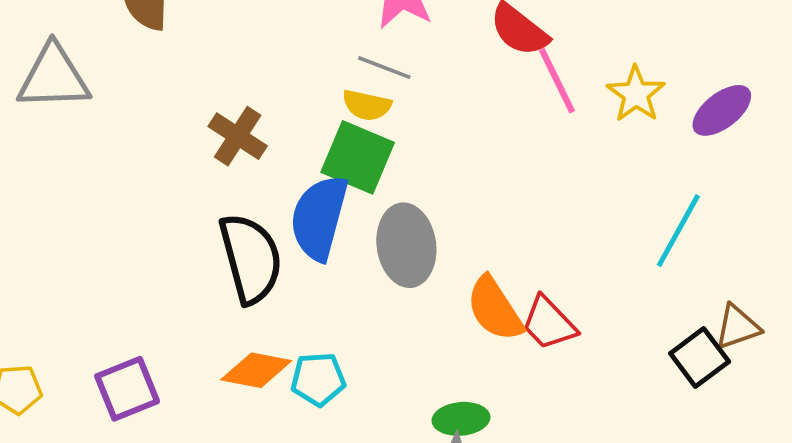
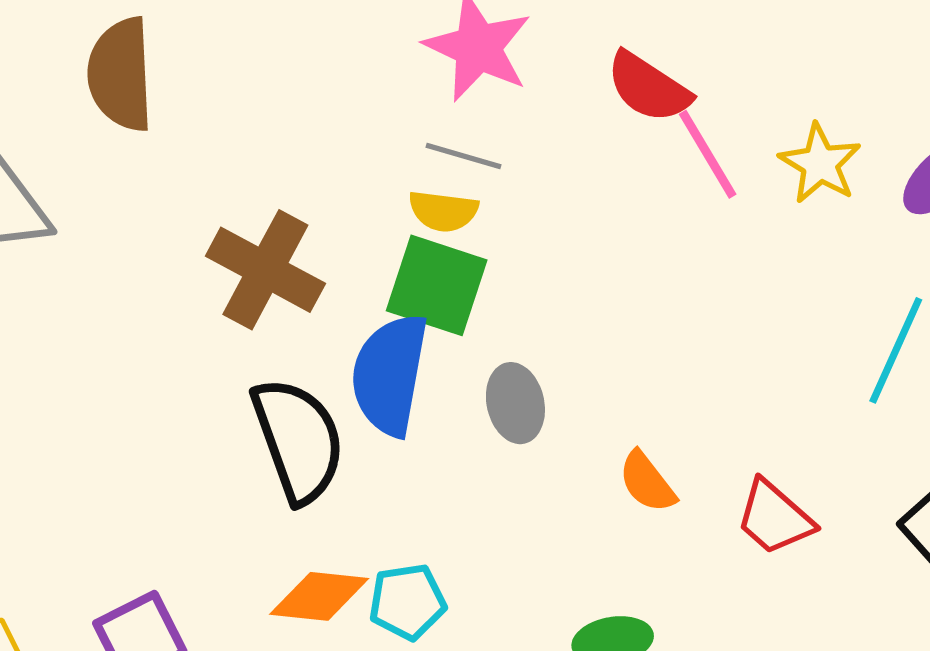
brown cross: (238, 136) -> (265, 270), size x1.4
gray ellipse: (406, 245) -> (515, 403), size x0.7
orange semicircle: (495, 309) -> (647, 482), size x0.7
red trapezoid: (549, 323) -> (775, 518), moved

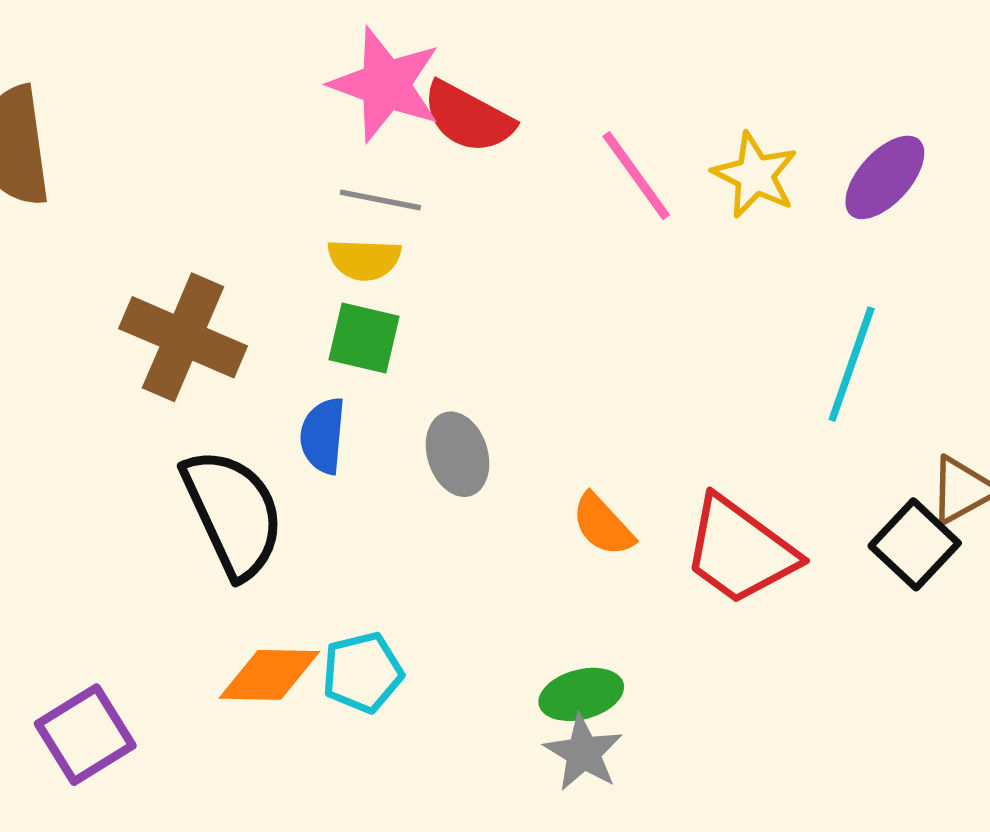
red semicircle: (648, 87) -> (468, 117), moved
green square: (437, 285) -> (364, 338), size x0.7
blue semicircle: (390, 374) -> (323, 436), size x0.6
red trapezoid: (775, 518) -> (740, 551), size x1.4

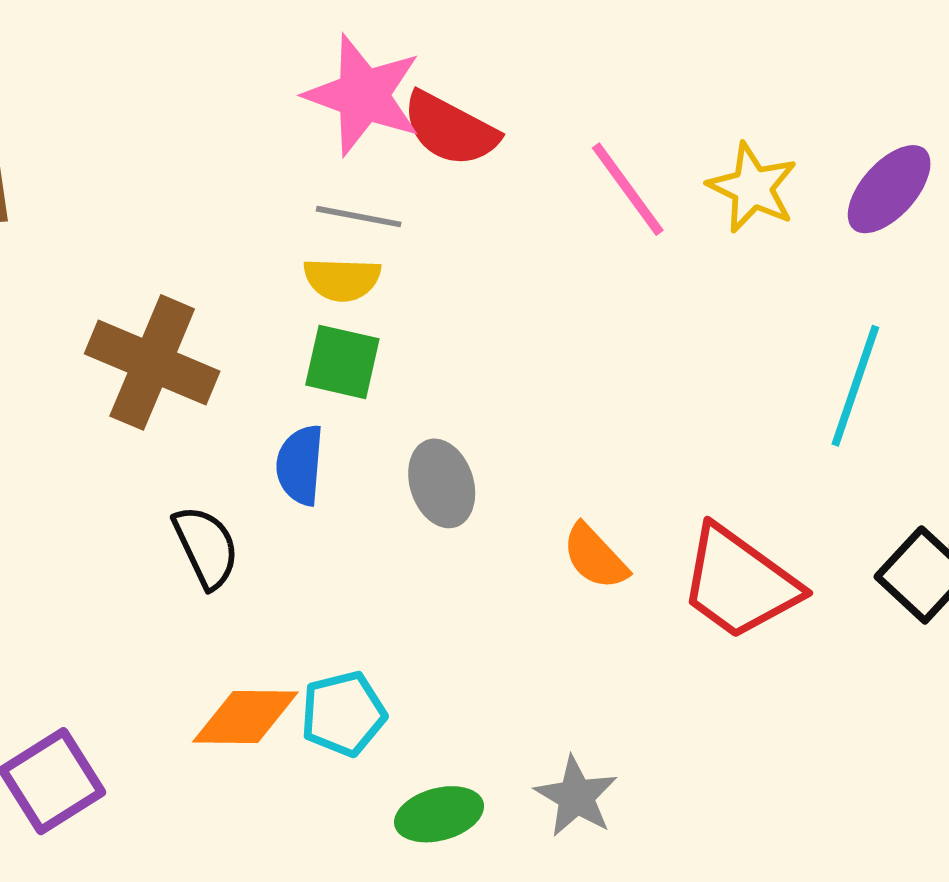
black semicircle: (233, 513) -> (206, 547), size x0.6
green ellipse: (581, 694) -> (439, 814), moved

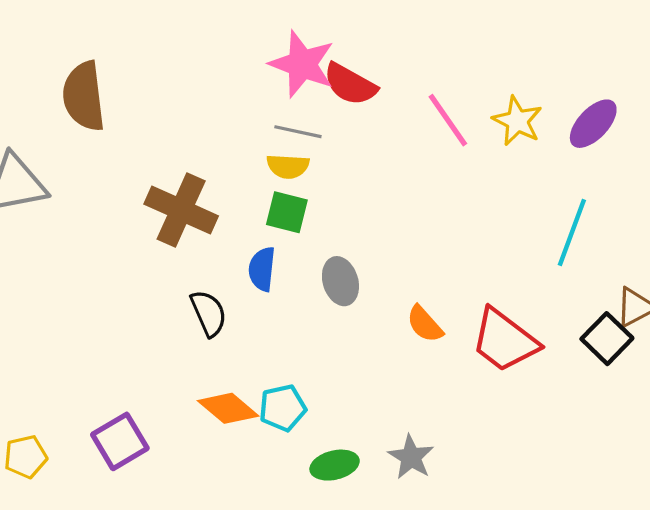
orange diamond: (245, 717) -> (228, 408), turned 38

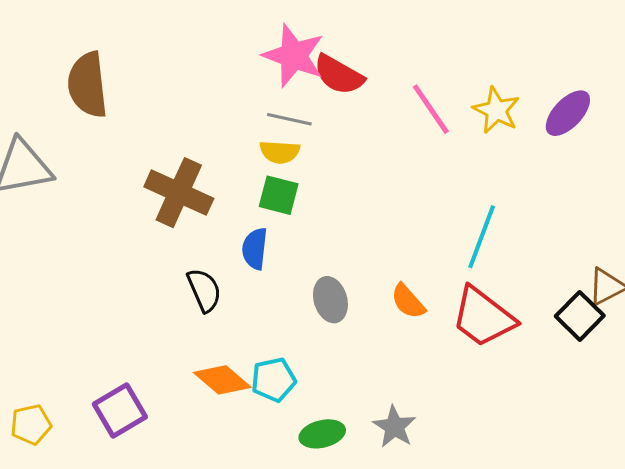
cyan line: (572, 232) -> (482, 237), moved
gray ellipse: (340, 281) -> (330, 300), moved

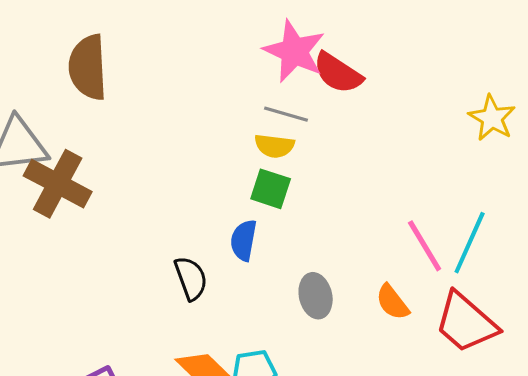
pink line: (431, 109) -> (425, 246), moved
brown cross: (179, 193) -> (58, 184), moved

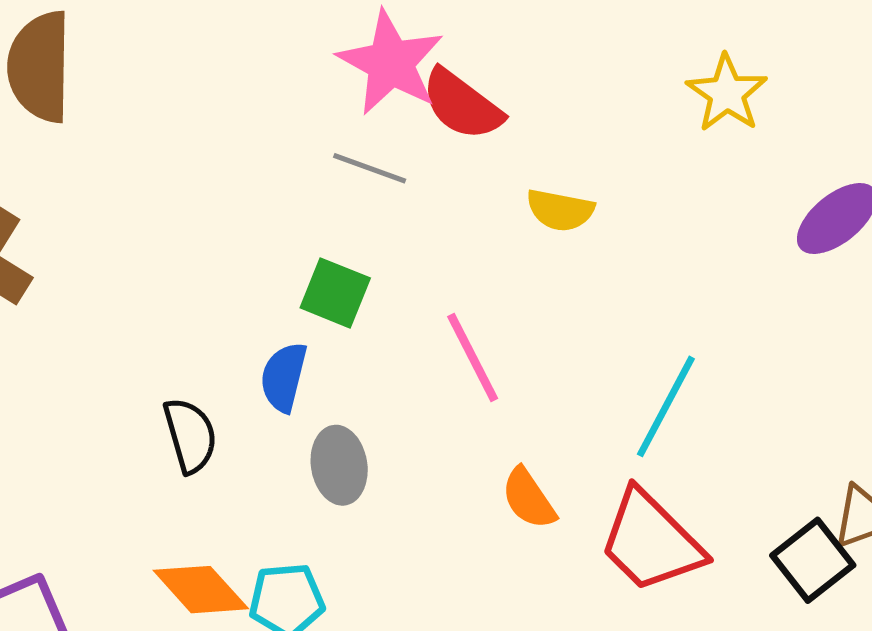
yellow star: (492, 118) -> (727, 93), moved
yellow semicircle: (274, 146) -> (560, 210), moved
pink line: (425, 246) -> (473, 357), moved
gray ellipse: (316, 296) -> (339, 465), moved

